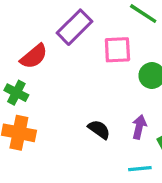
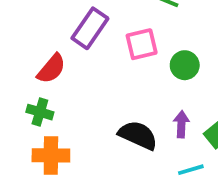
black semicircle: (99, 129) -> (138, 135), size x1.5

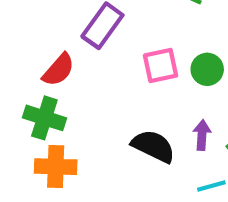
pink square: (142, 44) -> (161, 66), moved
green cross: (40, 112) -> (44, 118), size x1.4

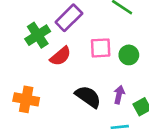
red semicircle: (58, 70) -> (61, 56), moved
green cross: (44, 118) -> (38, 35), moved, turned 30

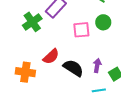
green circle: (129, 55) -> (103, 22), moved
red semicircle: (61, 56) -> (51, 57), moved

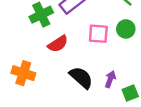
red semicircle: (51, 57) -> (58, 44), moved

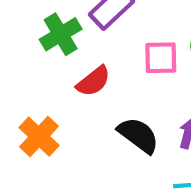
orange cross: (23, 73) -> (39, 137), turned 30

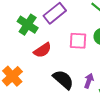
green cross: (61, 34) -> (28, 25), turned -30

